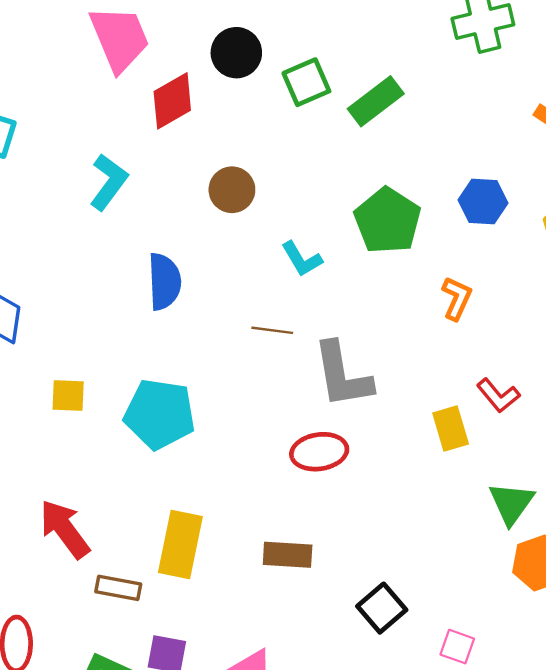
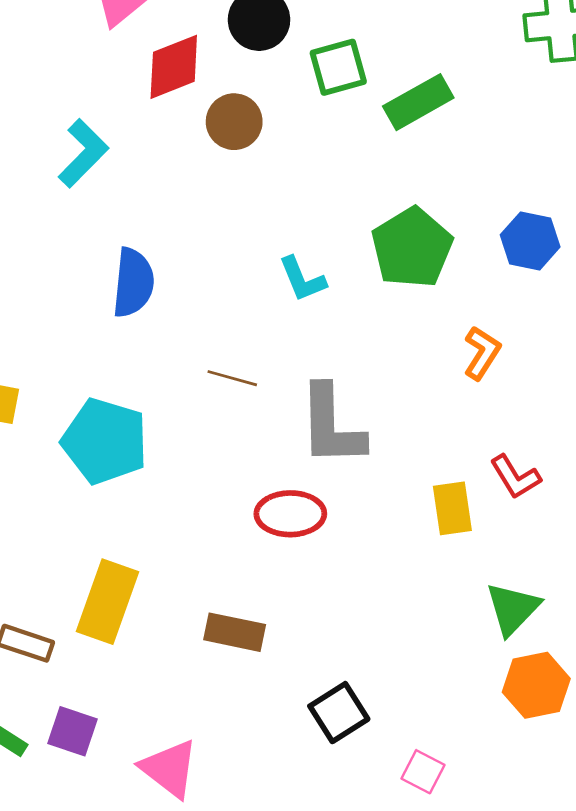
brown circle: (232, 190) -> (234, 122), moved
brown line: (272, 330) -> (232, 378), moved

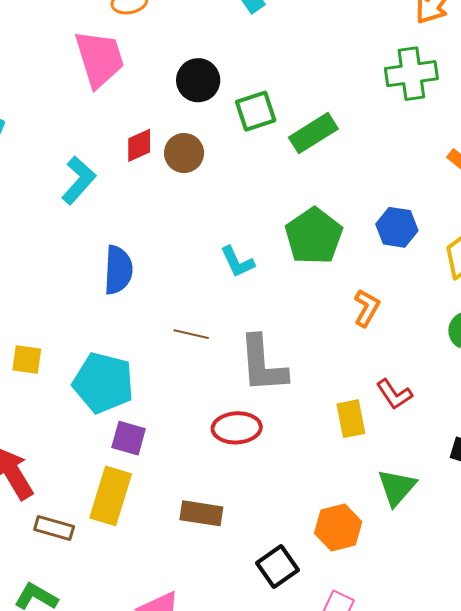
red diamond: (174, 67) -> (139, 145), moved, size x0.7
orange hexagon: (536, 685) -> (338, 527), moved
purple square: (72, 731) -> (129, 438), moved

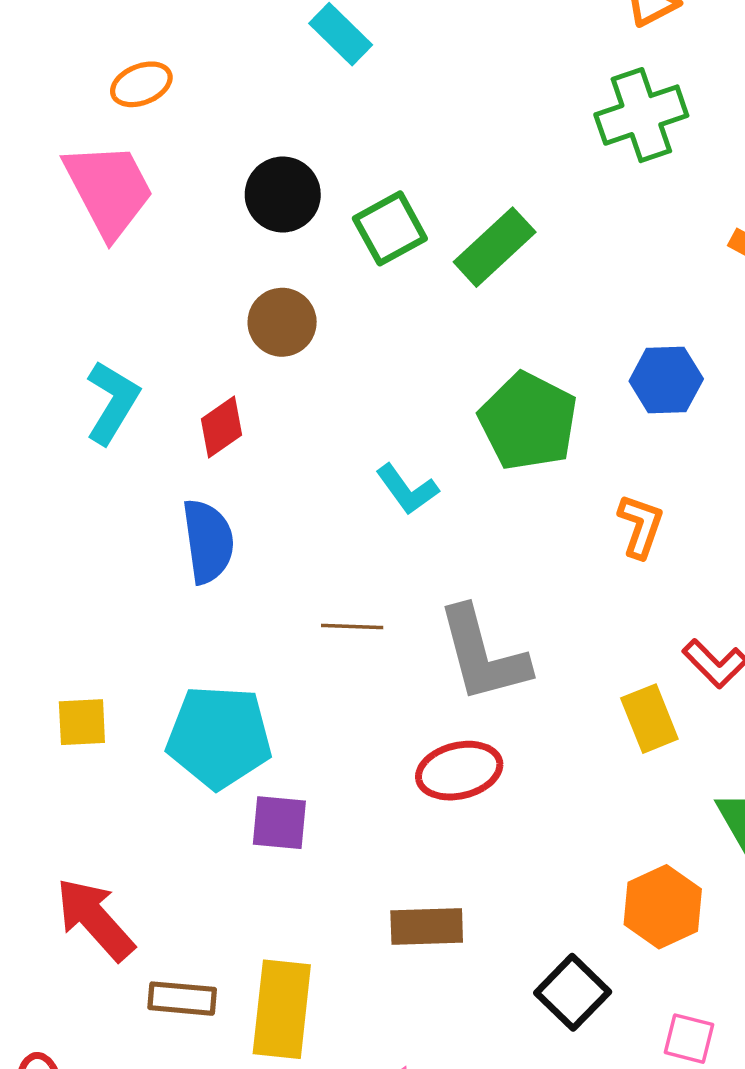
red diamond: (139, 145) -> (222, 427), moved
yellow rectangle: (111, 496) -> (282, 1009), moved

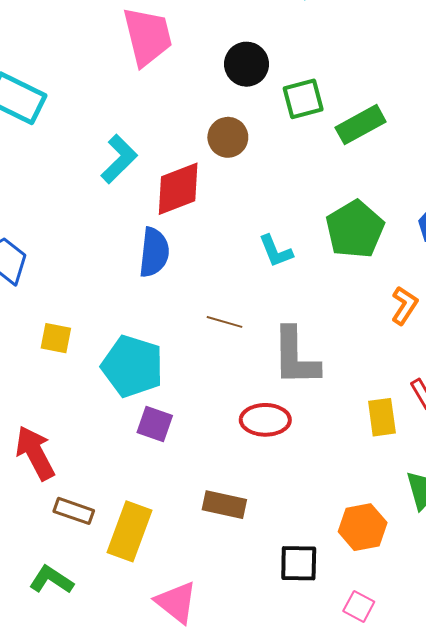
red diamond: (222, 427) -> (178, 189), size x1.6
black square: (573, 992) -> (299, 563), turned 33

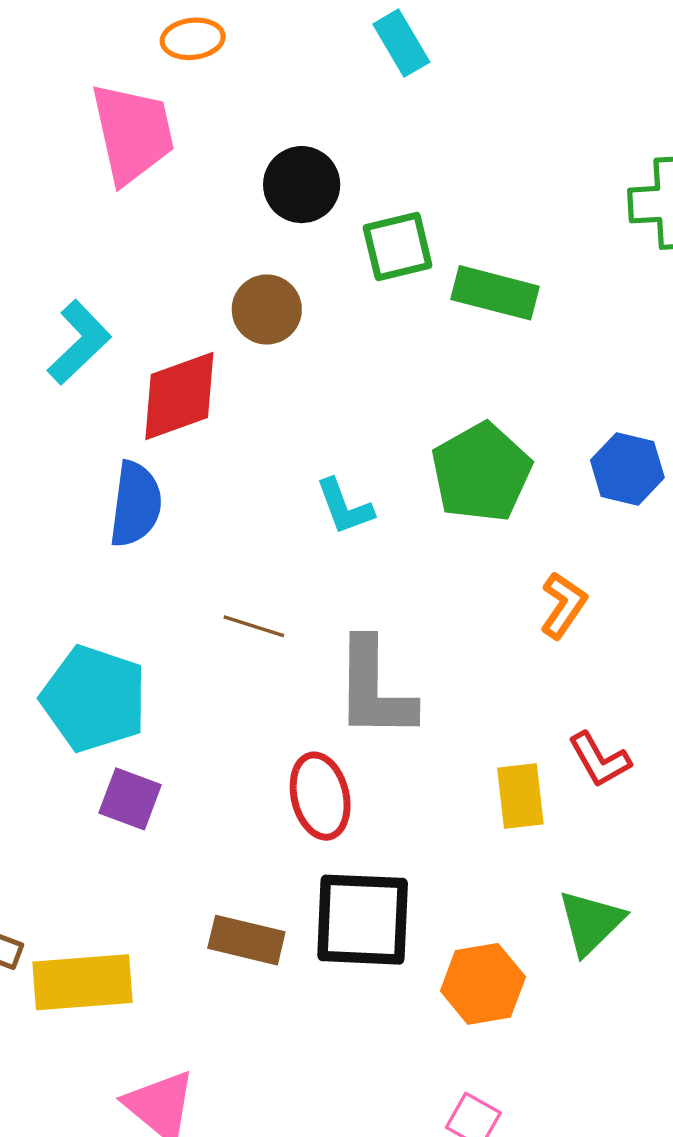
green rectangle: (361, 125) -> (495, 293), turned 42
red ellipse: (265, 420) -> (320, 796), turned 75
yellow rectangle: (129, 531) -> (83, 982), turned 64
black square: (299, 563) -> (363, 920), moved, size x1.5

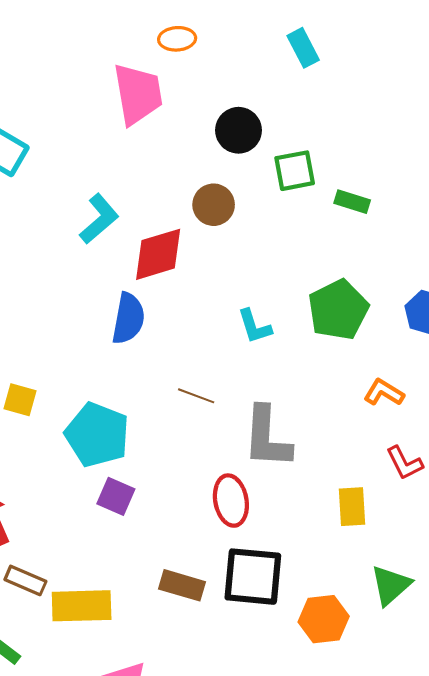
green rectangle: (495, 293) -> (352, 202), size x0.7
orange L-shape: (563, 605) -> (384, 393), turned -96
red L-shape: (599, 760) -> (404, 463), moved

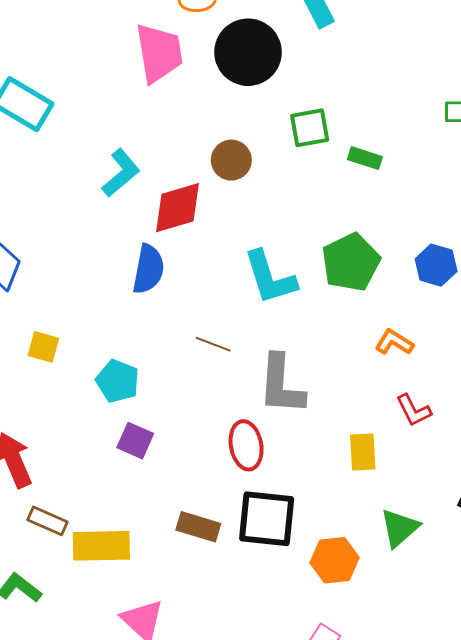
black circle: (238, 130) -> (248, 52), moved, size x1.5
cyan L-shape: (254, 326) -> (270, 278), size x1.6
cyan pentagon: (97, 435) -> (118, 381), size x0.7

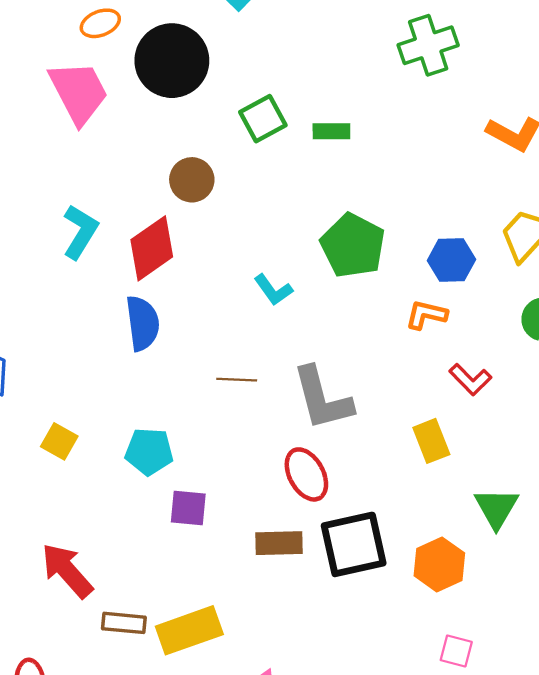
blue hexagon: (436, 265) -> (451, 260), moved
cyan L-shape: (270, 278) -> (273, 290), size x0.6
yellow square: (43, 347) -> (59, 441), turned 32
brown rectangle: (198, 527) -> (279, 543), moved

